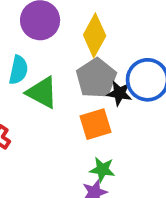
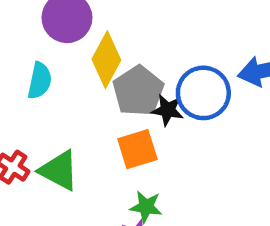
yellow diamond: (95, 35) -> (106, 60), moved
green triangle: (42, 93) -> (59, 170), moved

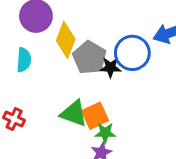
orange square: (137, 149) -> (95, 116), moved
green triangle: (59, 170) -> (74, 113), moved

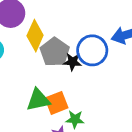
green triangle: (74, 113) -> (38, 100), turned -35
green star: (105, 133) -> (75, 119), moved

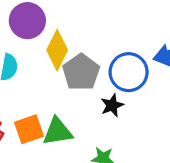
black star: (72, 62) -> (112, 105), moved, turned -30
orange square: (57, 103) -> (29, 129), moved

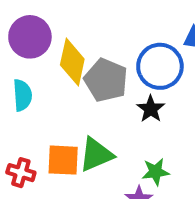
orange square: (29, 129) -> (63, 160), turned 36

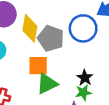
black star: (151, 109) -> (85, 78), moved
orange square: (63, 160) -> (38, 66), moved

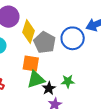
black star: (85, 78) -> (49, 88), moved
green star: (83, 92) -> (68, 81), moved

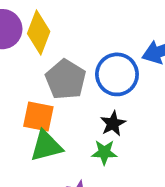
yellow diamond: (29, 32) -> (39, 33), moved
black star: (49, 88) -> (113, 124), moved

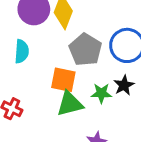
green star: (104, 152) -> (101, 93), moved

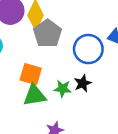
gray pentagon: (85, 50) -> (48, 34), moved

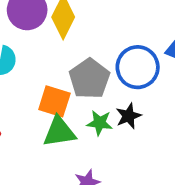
gray pentagon: (48, 34) -> (89, 79), moved

